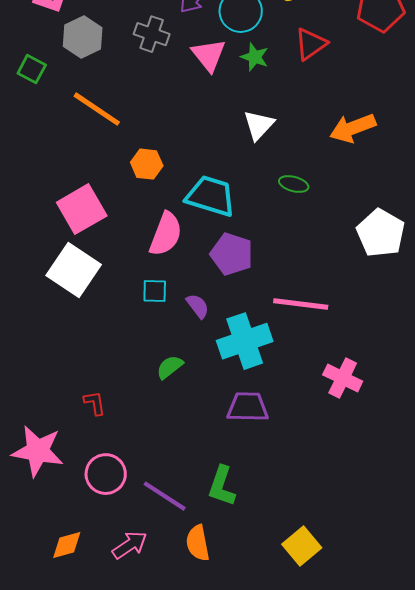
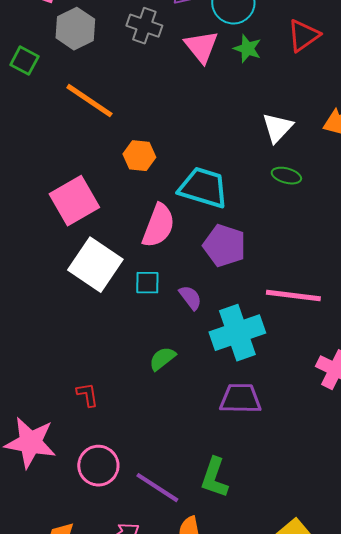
white triangle: (259, 125) -> (277, 128), moved
white square: (74, 270) -> (95, 265), moved

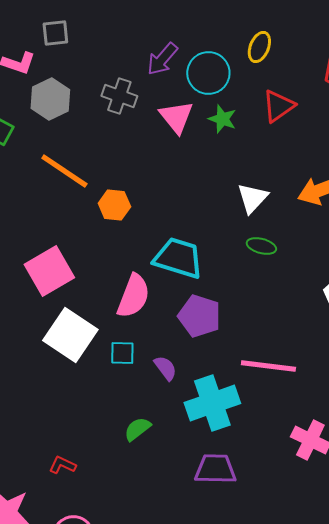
orange hexagon: (139, 156) -> (114, 205), moved
red L-shape: (87, 395) -> (62, 465), turned -56

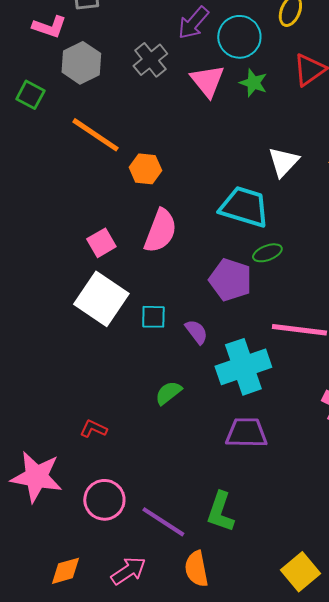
gray cross: (119, 96) -> (150, 60), turned 32
green ellipse: (261, 246) -> (267, 253), moved, turned -36
cyan trapezoid: (178, 258) -> (244, 207), moved
pink square: (49, 271) -> (101, 243), moved, size x0.6
pink semicircle: (133, 296) -> (160, 231), moved

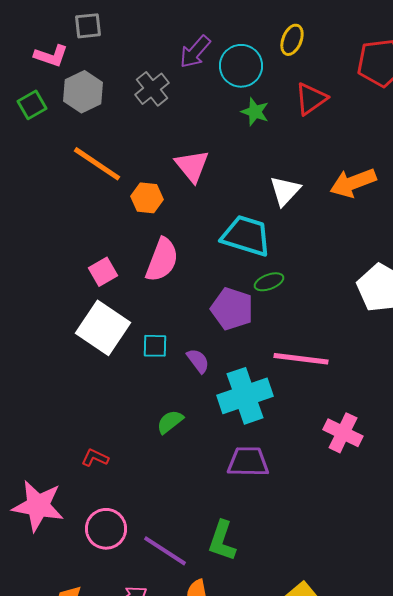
pink triangle: (207, 81) -> (192, 166), moved
green square: (30, 95) -> (32, 105), moved, turned 32

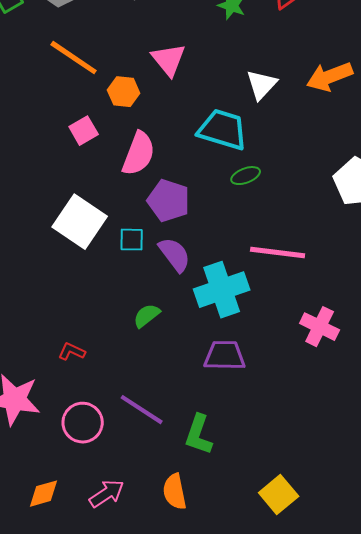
pink square: (103, 272) -> (84, 131), moved
purple pentagon: (232, 309) -> (169, 201), moved
purple semicircle: (198, 361) -> (175, 255), size x1.4
purple line: (165, 551) -> (142, 410), moved

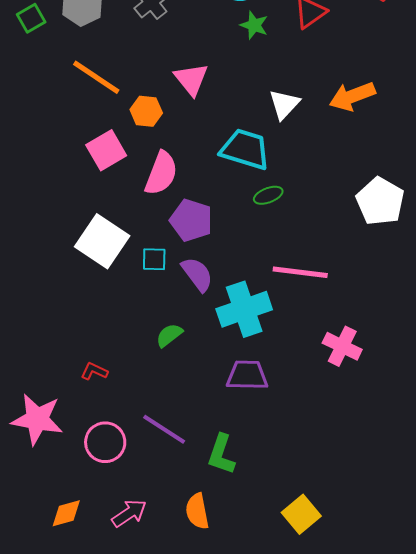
pink square: (84, 131) -> (106, 150), size x1.4

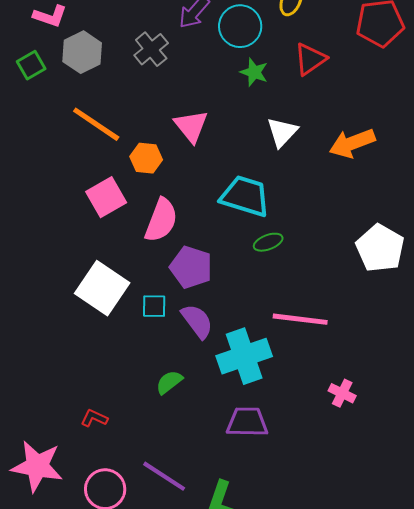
white triangle: (284, 104) -> (282, 132), moved
pink cross: (342, 346) -> (342, 393), size x0.7

